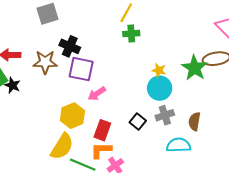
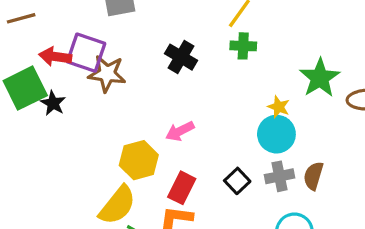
black cross: (70, 46) -> (181, 57), moved
green star: (194, 68) -> (320, 78), moved
purple square: (81, 69) -> (86, 53), moved
brown semicircle: (194, 121) -> (313, 176), moved

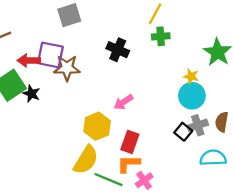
black square: (237, 181) -> (183, 132), moved

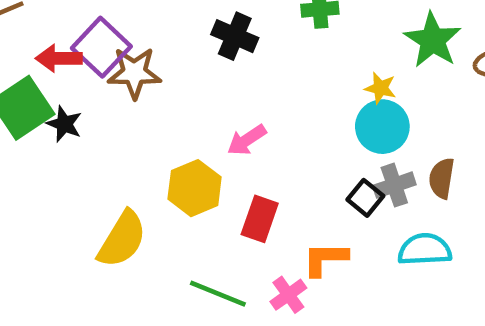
purple square: (50, 55) -> (101, 47), turned 32
yellow semicircle: (86, 160) -> (122, 239), moved
orange L-shape: (128, 164) -> (325, 259), moved

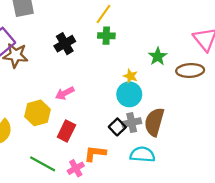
black cross: (235, 36) -> (65, 44), turned 30
green star: (433, 40) -> (158, 56), size x0.7
brown semicircle: (442, 178) -> (154, 122), size x1.5

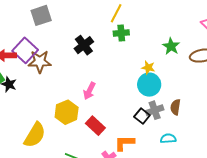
pink arrow: (65, 93) -> (89, 91), turned -30
brown semicircle: (154, 122) -> (175, 107), size x0.6
red rectangle: (66, 131) -> (95, 126), turned -66
cyan semicircle: (142, 155) -> (168, 139), size x0.7

